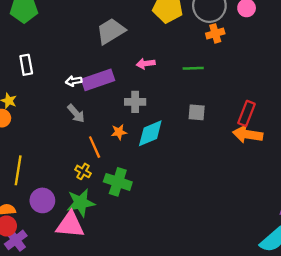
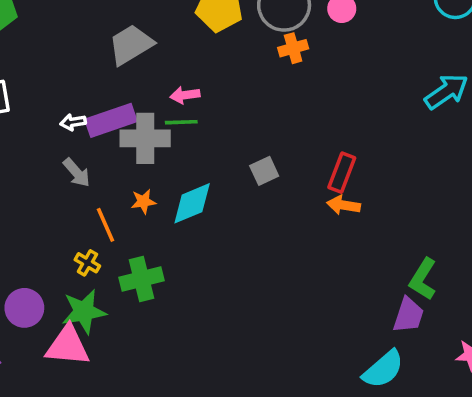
green line: (193, 68) -> (181, 122), moved
gray cross: (135, 102) -> (145, 138), moved, size x1.5
gray square: (197, 112) -> (264, 171), turned -30
orange arrow: (248, 134) -> (344, 205), size x0.7
green cross: (118, 182) -> (142, 279), turned -32

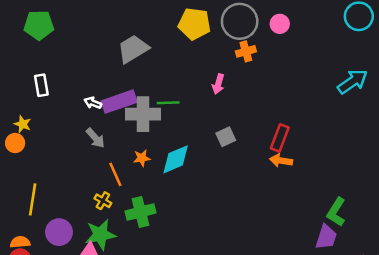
pink arrow: (185, 95) -> (218, 84), moved, turned -66
white arrow: (73, 122) -> (93, 103), turned 30

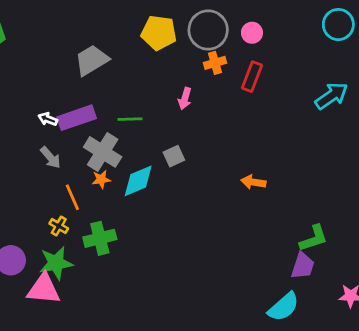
gray cross: (143, 114) -> (103, 152), moved, turned 32
gray square: (226, 137) -> (174, 156), moved
red rectangle: (280, 138) -> (252, 77), moved
green L-shape: (336, 212) -> (314, 238), turned -140

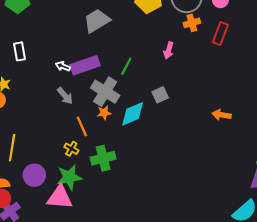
green line: (130, 119) -> (126, 66), turned -60

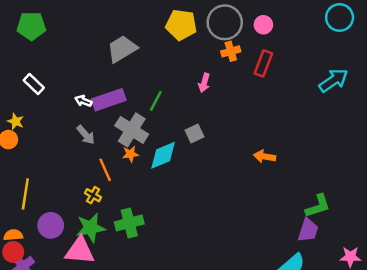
white rectangle: (20, 51) -> (34, 84), turned -36
green cross: (103, 158) -> (129, 223), moved

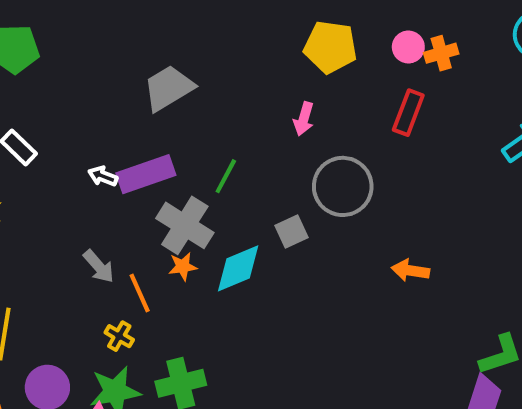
gray circle: (225, 22) -> (343, 186), moved
yellow pentagon: (181, 25) -> (330, 47), moved
orange cross: (231, 51) -> (441, 53), moved
pink arrow: (204, 83) -> (304, 119), moved
gray arrow: (86, 135) -> (99, 266), moved

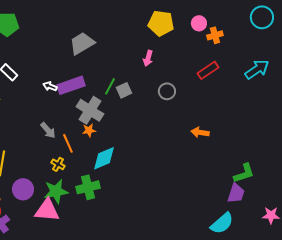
orange cross: (441, 53) -> (215, 35), moved
red rectangle: (408, 113) -> (208, 70), moved, turned 35
gray circle: (343, 186) -> (167, 91), size x0.6
gray square: (291, 232) -> (124, 90), moved
cyan diamond: (238, 268) -> (104, 158), moved

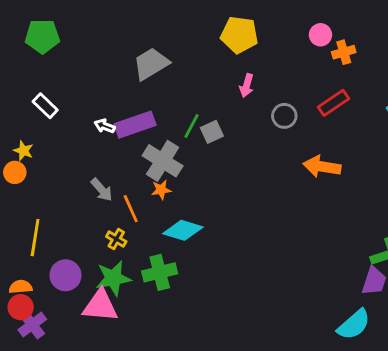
yellow pentagon: (161, 23) -> (239, 35), moved
gray circle: (167, 91) -> (284, 116), moved
orange arrow: (200, 132) -> (322, 167), moved, size x1.4
cyan diamond: (104, 158) -> (183, 230), turned 40

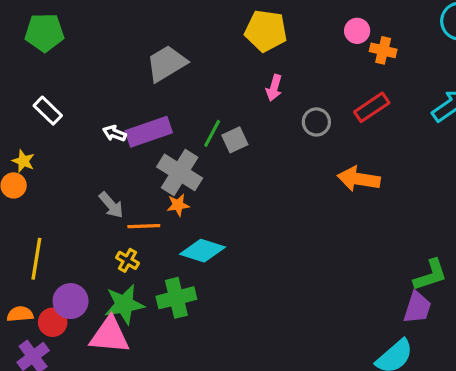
orange cross: (344, 52) -> (383, 50), turned 30
orange line: (131, 209) -> (144, 226), turned -68
red circle: (21, 307) -> (53, 322), moved

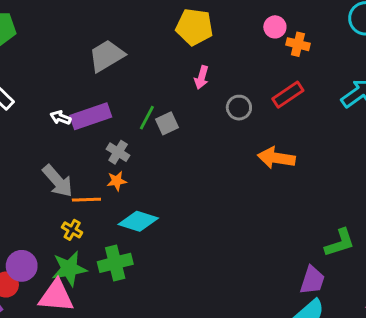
gray cross: (180, 172) -> (118, 152), size x0.6
gray arrow: (111, 205) -> (58, 181), size x1.4
purple trapezoid: (417, 308) -> (312, 280), moved

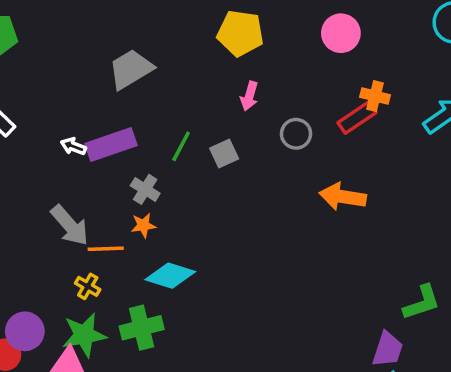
pink circle: (275, 27) -> (341, 33), size x1.4
orange cross: (298, 44) -> (375, 96), moved
gray square: (167, 123) -> (224, 154), moved

